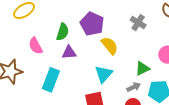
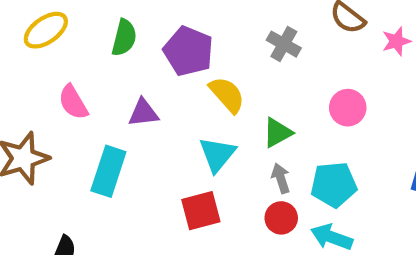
green semicircle: (63, 32) -> (124, 38), moved
green triangle: (142, 68) -> (277, 133), moved
gray arrow: (134, 87) -> (281, 178), turned -80

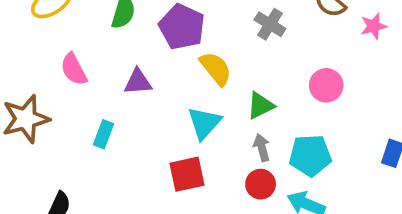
cyan rectangle: (108, 171) -> (103, 134), size x0.6

